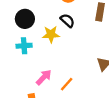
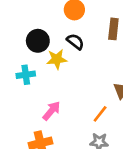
black circle: (25, 19) -> (38, 41), moved
orange line: (67, 84) -> (100, 114), moved

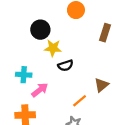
black semicircle: (75, 42) -> (66, 65), moved, turned 112
cyan cross: (26, 75) -> (24, 75), moved

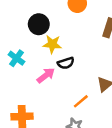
cyan cross: (24, 75) -> (17, 58), moved, turned 32
pink arrow: (40, 90) -> (46, 75), moved

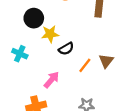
pink arrow: (46, 75) -> (51, 80), moved
orange line: (81, 101) -> (85, 65), moved

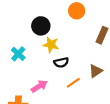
brown triangle: (106, 61) -> (96, 71), moved

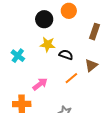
black circle: (41, 26) -> (44, 19), moved
black semicircle: (61, 62) -> (66, 55), moved, turned -144

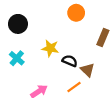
black circle: (44, 19) -> (18, 24), moved
brown triangle: (91, 65) -> (87, 70), moved, turned -40

